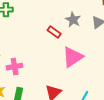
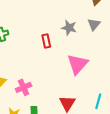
red rectangle: (54, 32) -> (46, 41), moved, turned 56

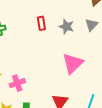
red rectangle: (46, 41) -> (41, 23), moved

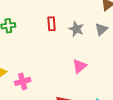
pink triangle: (73, 63) -> (79, 66), size x0.7

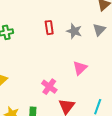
pink cross: (23, 81) -> (49, 87), moved, turned -35

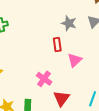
red rectangle: (49, 28) -> (57, 45), moved

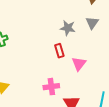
pink cross: (44, 79) -> (51, 87), turned -35

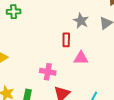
pink triangle: (79, 64) -> (81, 58), turned 35

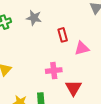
gray star: (81, 21) -> (34, 18), moved

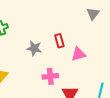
gray star: (34, 18) -> (34, 48), moved

